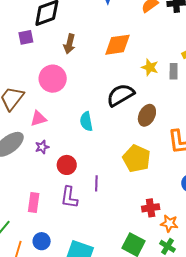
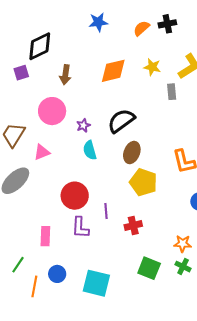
yellow star: (150, 67) -> (152, 67), moved
brown ellipse: (147, 115) -> (132, 152), moved
purple star: (42, 147) -> (83, 125), moved
red circle: (67, 165) -> (75, 196), size x1.4
red cross: (151, 208) -> (133, 225), moved

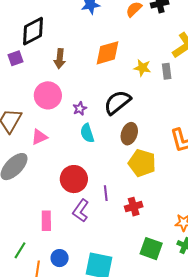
yellow star: (152, 67) -> (142, 68), moved
purple L-shape: (80, 228) -> (81, 211), turned 35

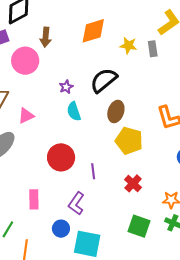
pink circle: (48, 95) -> (25, 61), moved
red cross: (134, 207) -> (133, 183), moved, turned -30
purple L-shape: (81, 211) -> (76, 203), moved
blue circle: (60, 258) -> (61, 229), moved

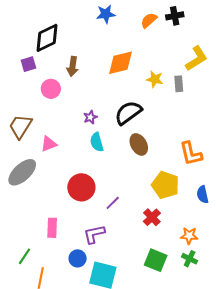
pink circle: (25, 61) -> (51, 89), size x0.7
brown ellipse: (116, 111) -> (139, 144), turned -50
yellow pentagon: (129, 141) -> (165, 185), moved
purple line: (93, 171) -> (113, 203), turned 49
purple L-shape: (76, 203) -> (94, 234), turned 40

